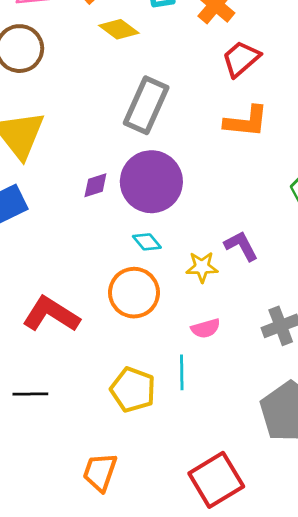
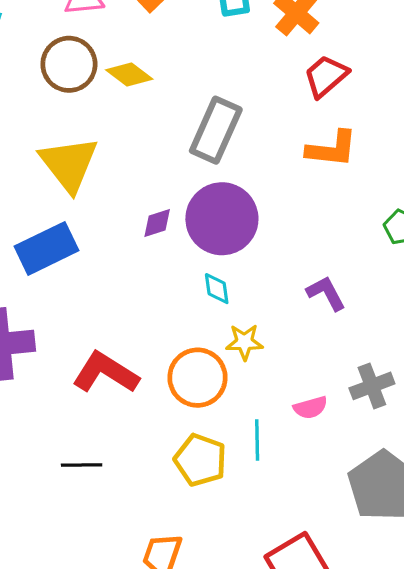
yellow diamond: (119, 29) -> (129, 74), moved
cyan diamond: (147, 242) -> (217, 289), turned 32
yellow star: (202, 267) -> (244, 342), moved
orange circle: (134, 293) -> (197, 378), moved
pink semicircle: (206, 328) -> (310, 408), moved

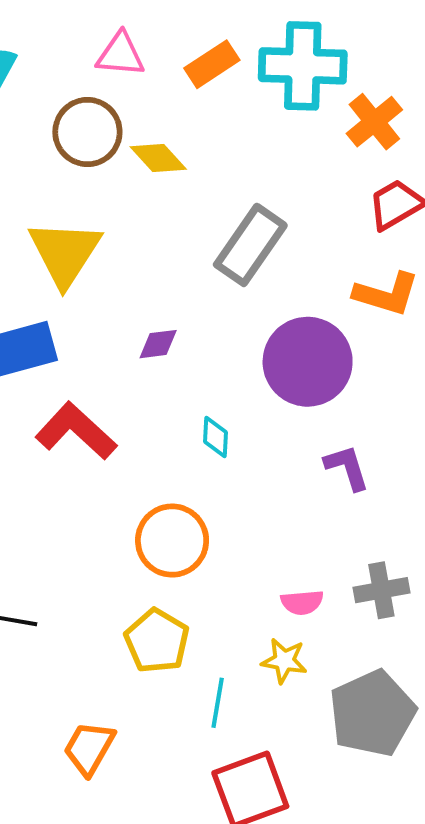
purple circle: (222, 219) -> (308, 362), moved
yellow star: (244, 342) -> (284, 661), moved
red L-shape: (105, 373) -> (76, 431), moved
cyan line: (257, 440) -> (218, 703), moved

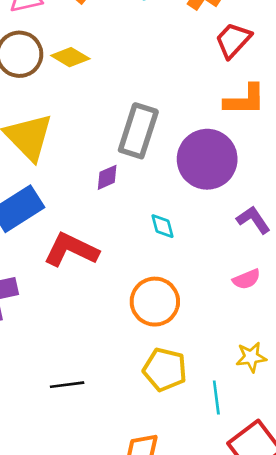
gray rectangle: (250, 245) -> (138, 131), moved
pink semicircle: (302, 602) -> (246, 279), moved

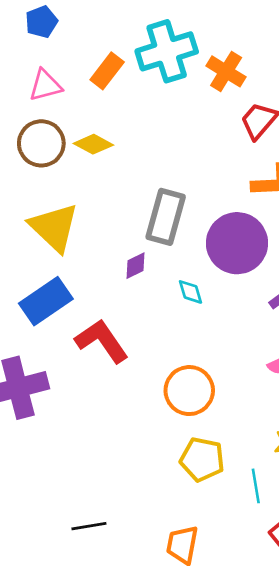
cyan diamond: (162, 226) -> (191, 292), moved
red L-shape: (71, 250) -> (102, 341), turned 32
black line: (67, 385) -> (89, 526), moved

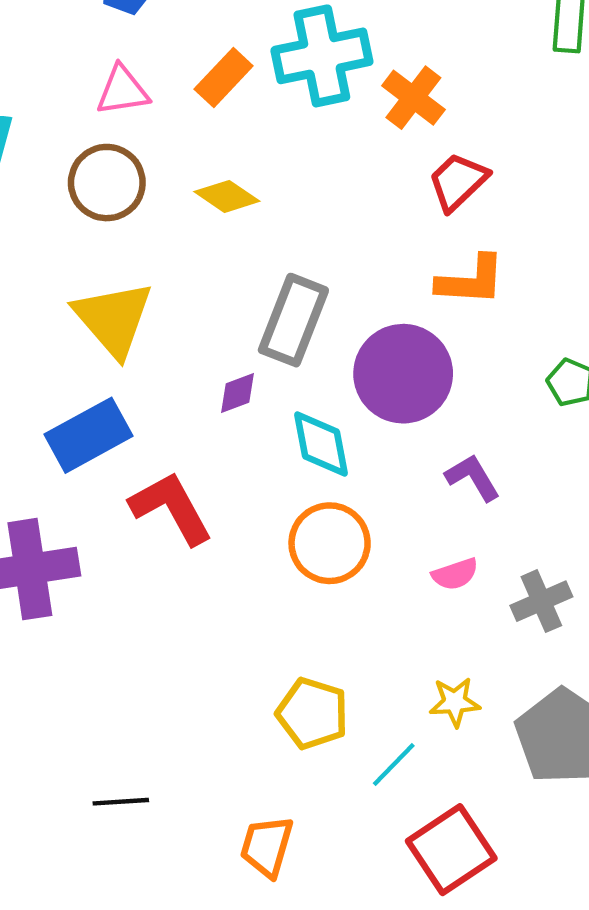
yellow diamond: (93, 144) -> (227, 196), moved
cyan diamond: (191, 292) -> (321, 444), size x1.6
orange circle: (189, 391) -> (330, 543), moved
cyan line: (256, 486) -> (394, 764), turned 48

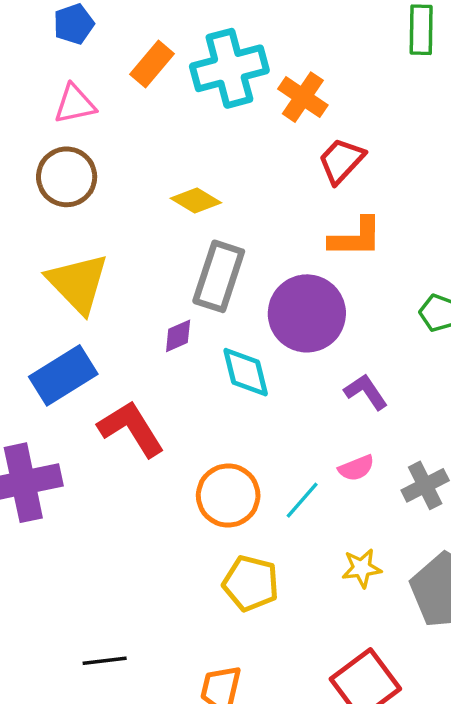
orange rectangle: (224, 77) -> (152, 64), moved
yellow diamond: (227, 196) -> (196, 200), moved
orange circle: (330, 543) -> (228, 496), moved
cyan line: (394, 764) -> (302, 500), moved

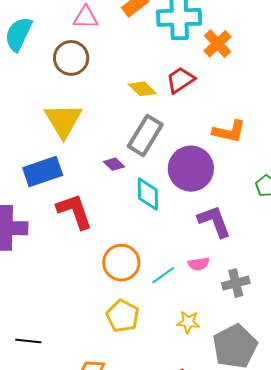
red trapezoid: (341, 161) -> (180, 80), moved
purple diamond: (178, 336) -> (114, 164), turned 55
purple L-shape: (366, 392) -> (214, 221), size x1.4

